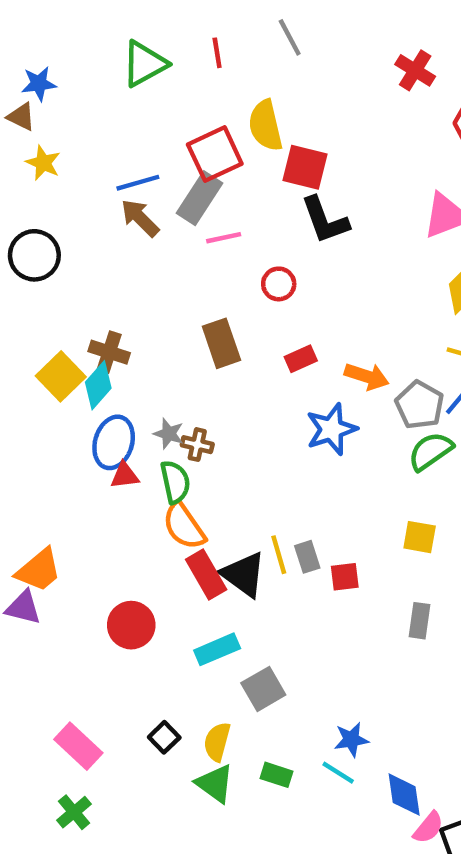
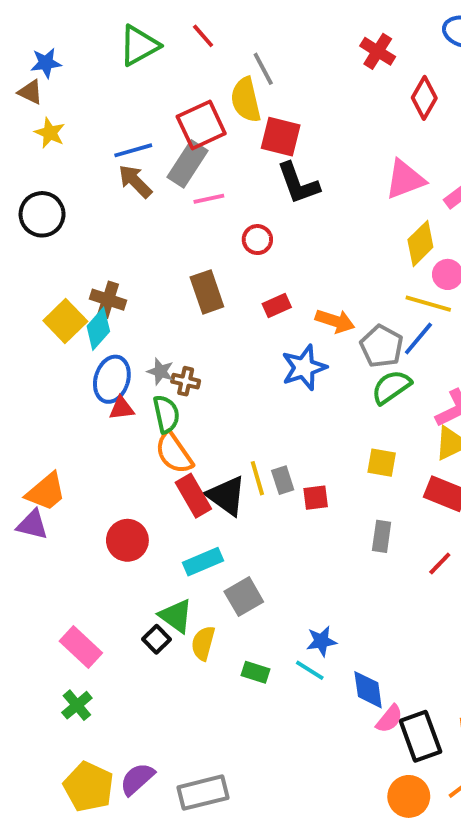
gray line: (290, 37) -> (263, 69), moved
red line: (217, 53) -> (203, 36), turned -32
green triangle: (215, 784) -> (176, 616), moved

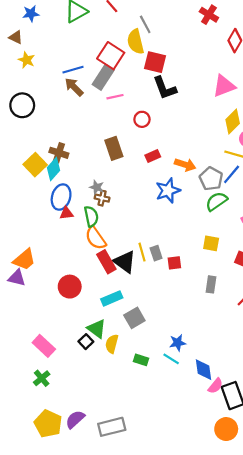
blue star: (46, 63) -> (31, 14), moved
red square: (201, 125) -> (111, 56), turned -32
gray star: (160, 371) -> (97, 187), moved

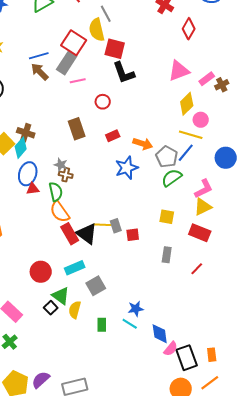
yellow line: (142, 252) -> (103, 225), turned -72
red circle: (70, 287) -> (41, 272), moved
green rectangle: (141, 360) -> (102, 325), turned 72

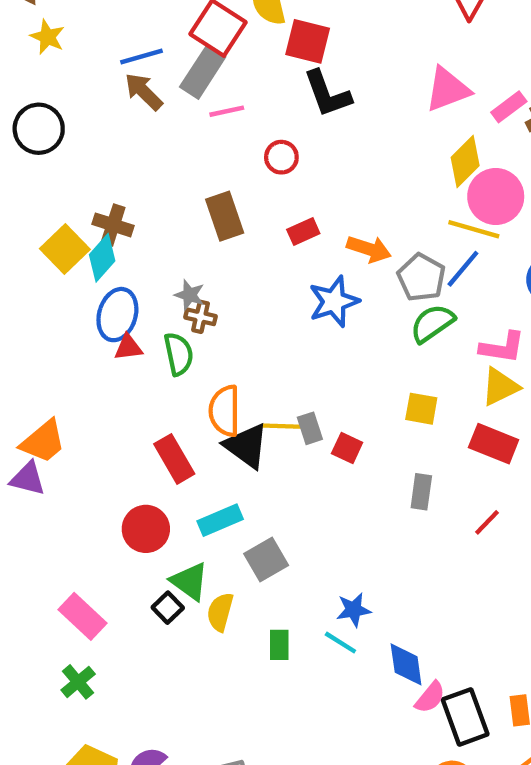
pink circle: (201, 120) -> (496, 197), size x1.6
pink L-shape: (204, 189) -> (502, 347), turned 35
orange semicircle: (60, 212) -> (225, 411), moved, turned 35
red rectangle: (70, 234) -> (174, 459), moved
red square: (133, 235) -> (347, 448), turned 32

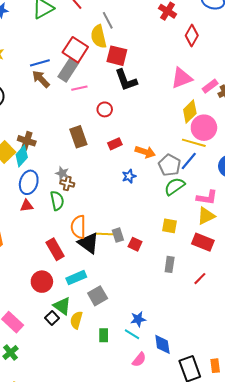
blue star: (334, 301) -> (129, 176), size x0.6
red triangle: (128, 347) -> (27, 206), moved
pink semicircle: (430, 697) -> (139, 360), moved

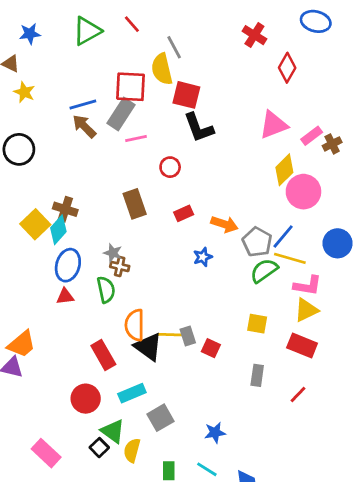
red square: (75, 50) -> (131, 87), turned -30
yellow line: (194, 143) -> (290, 258), moved
blue star: (138, 319) -> (215, 433), moved

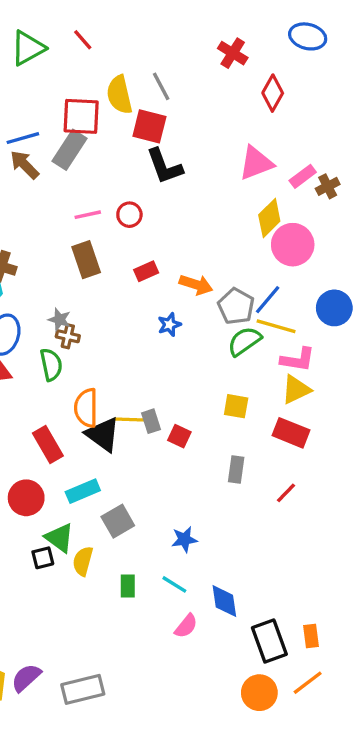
gray line: (174, 47) -> (161, 86), moved
pink line: (136, 138) -> (88, 215), moved
black square: (99, 448) -> (43, 558), turned 30

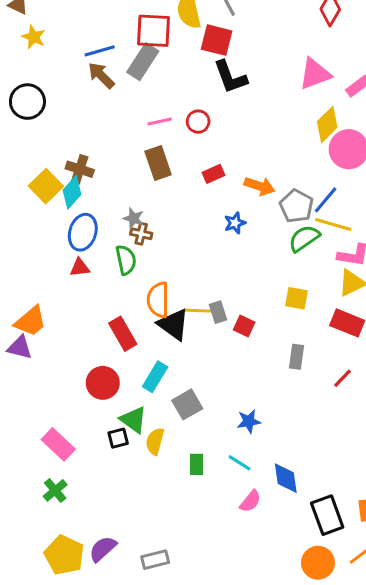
cyan rectangle: (83, 491) -> (155, 377), turned -36
gray rectangle: (83, 689) -> (155, 560), size x0.7

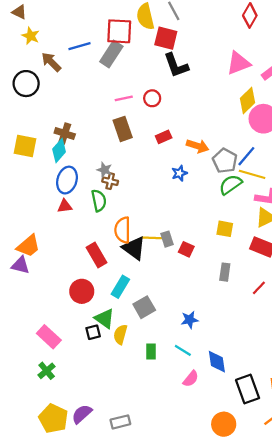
brown arrow: (101, 75) -> (51, 62), moved
yellow square: (46, 186) -> (25, 146), moved, turned -35
orange circle: (318, 563) -> (224, 424), moved

